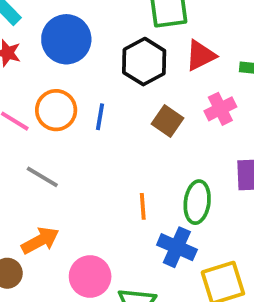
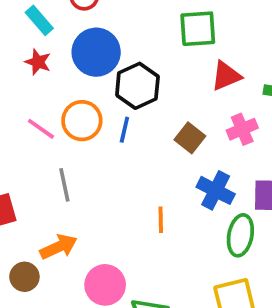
black hexagon: (144, 62) -> (137, 86), moved
gray line: (42, 177) -> (64, 185), turned 44
green ellipse: (197, 202) -> (240, 235), moved
blue cross: (177, 247) -> (216, 190), moved

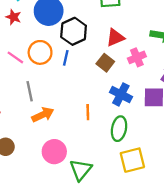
red triangle: (226, 76) -> (115, 38), moved
green ellipse: (240, 235) -> (119, 129), moved
orange arrow: (59, 247) -> (43, 115), moved

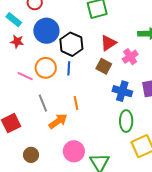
orange line: (88, 112) -> (76, 103), moved

